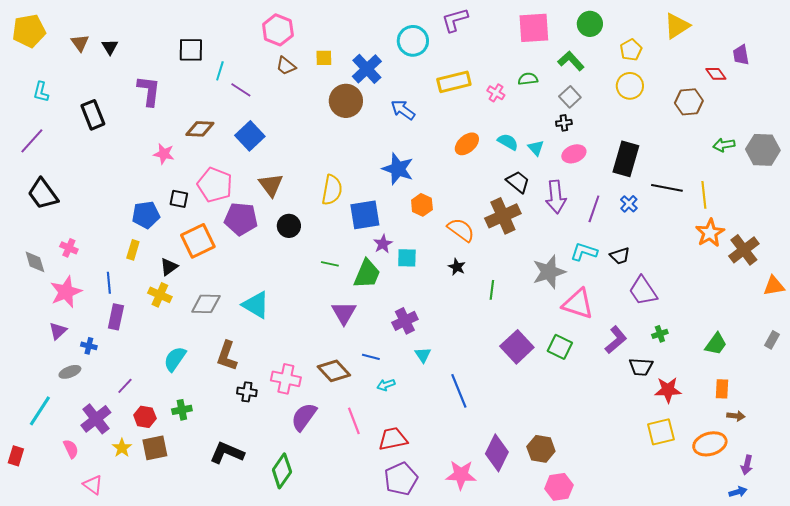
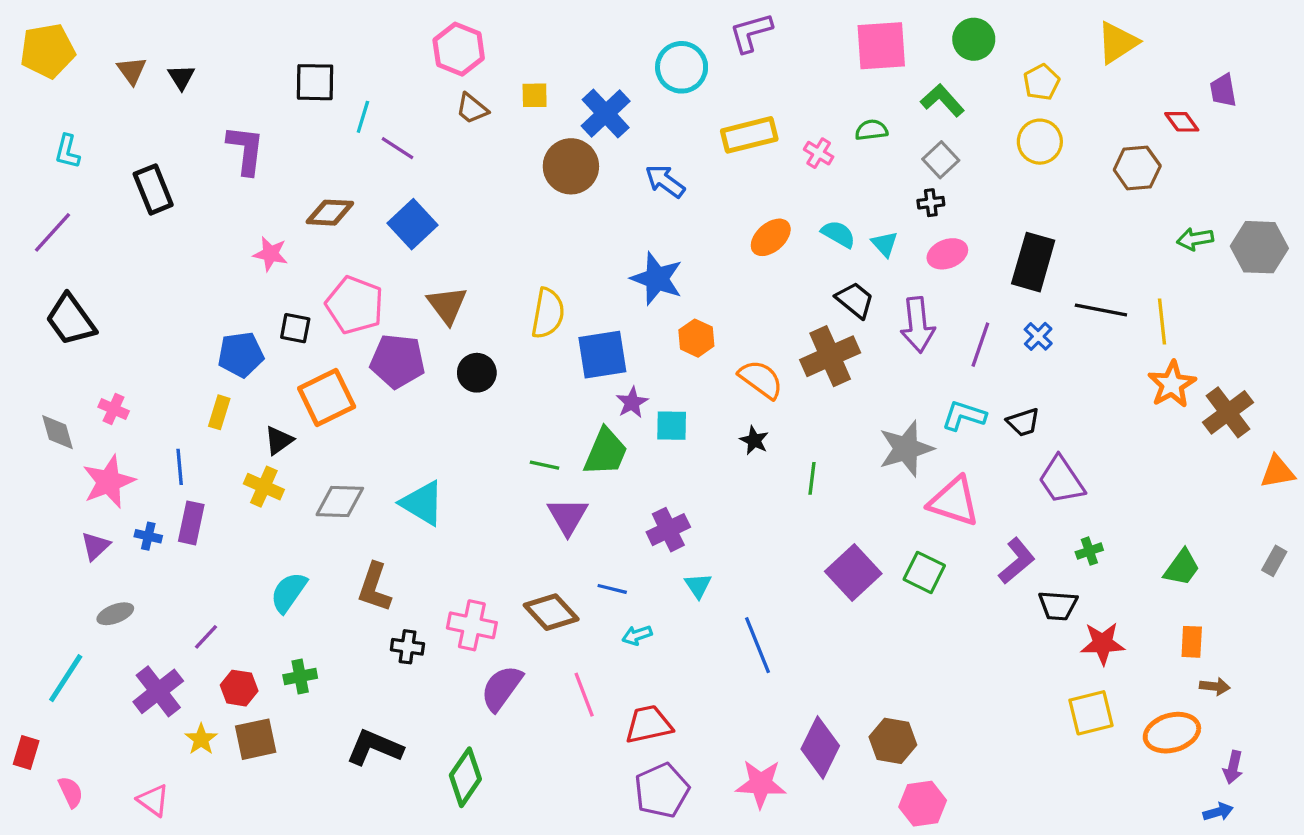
green line: (330, 264) -> (545, 465), moved
blue cross: (89, 346) -> (148, 536), moved
pink semicircle: (71, 449) -> (71, 792), moved

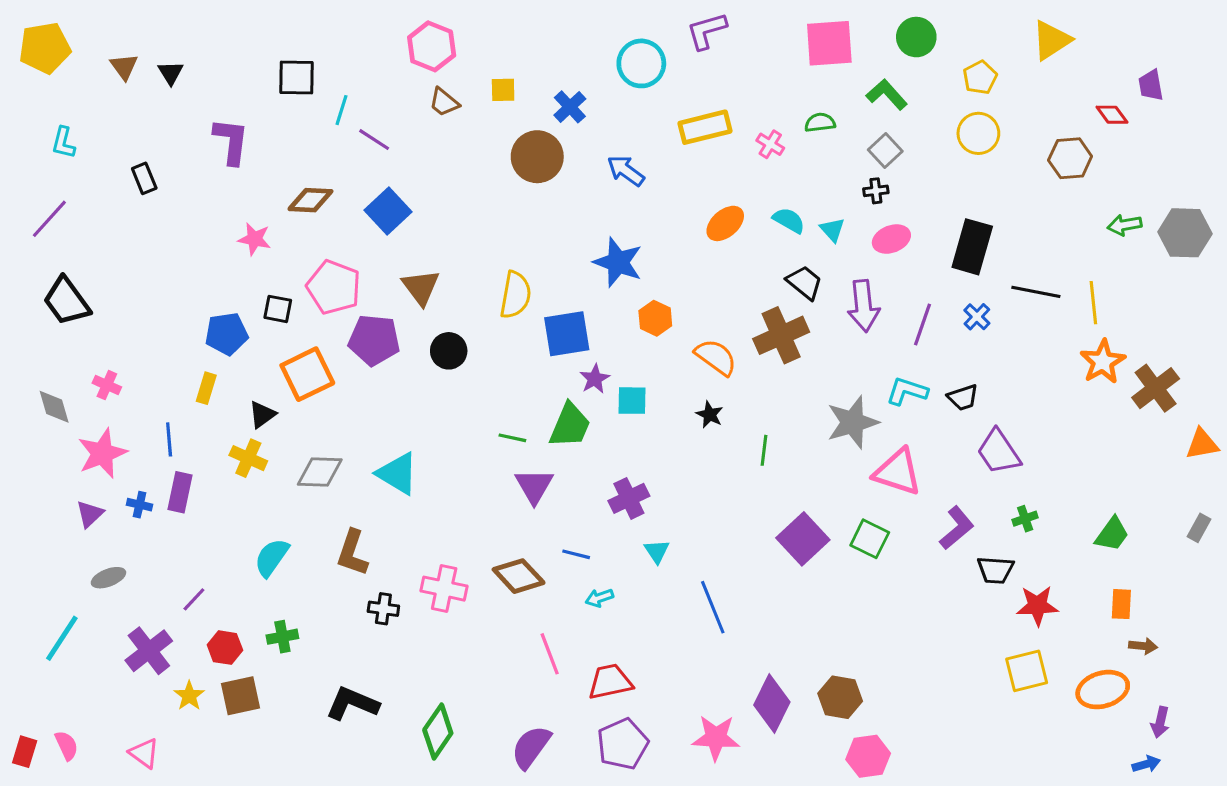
blue cross: (606, 114) -> (570, 107), size x0.7
black rectangle: (153, 189) -> (144, 178), size x0.7
purple semicircle: (502, 688) -> (531, 747), moved
red rectangle: (26, 752) -> (25, 752), moved

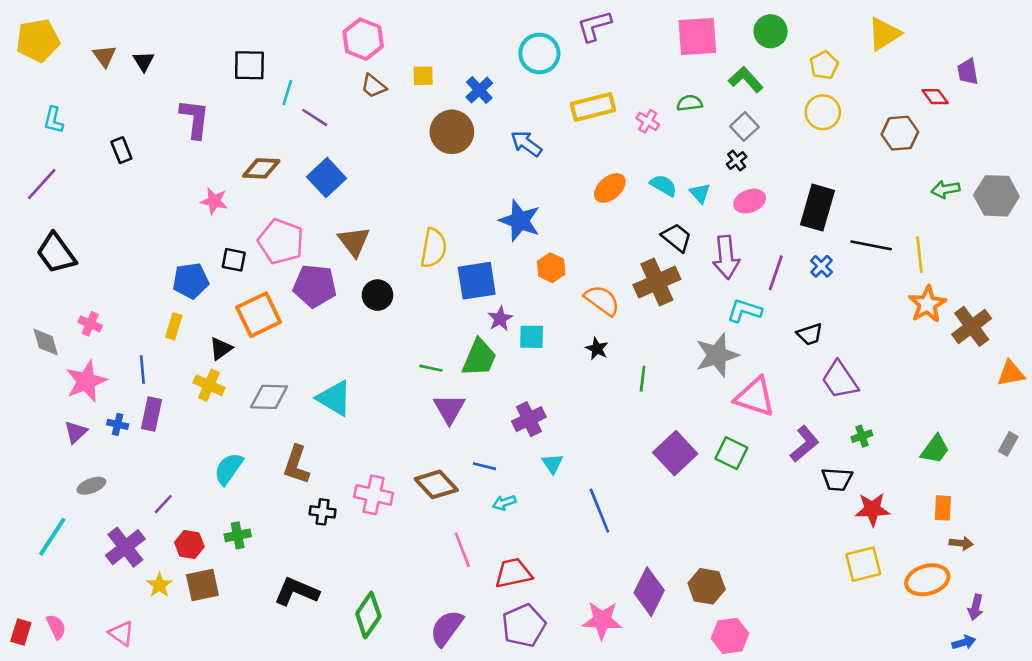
black cross: (876, 191) -> (737, 161), turned -30
cyan L-shape: (907, 391) -> (744, 311), moved

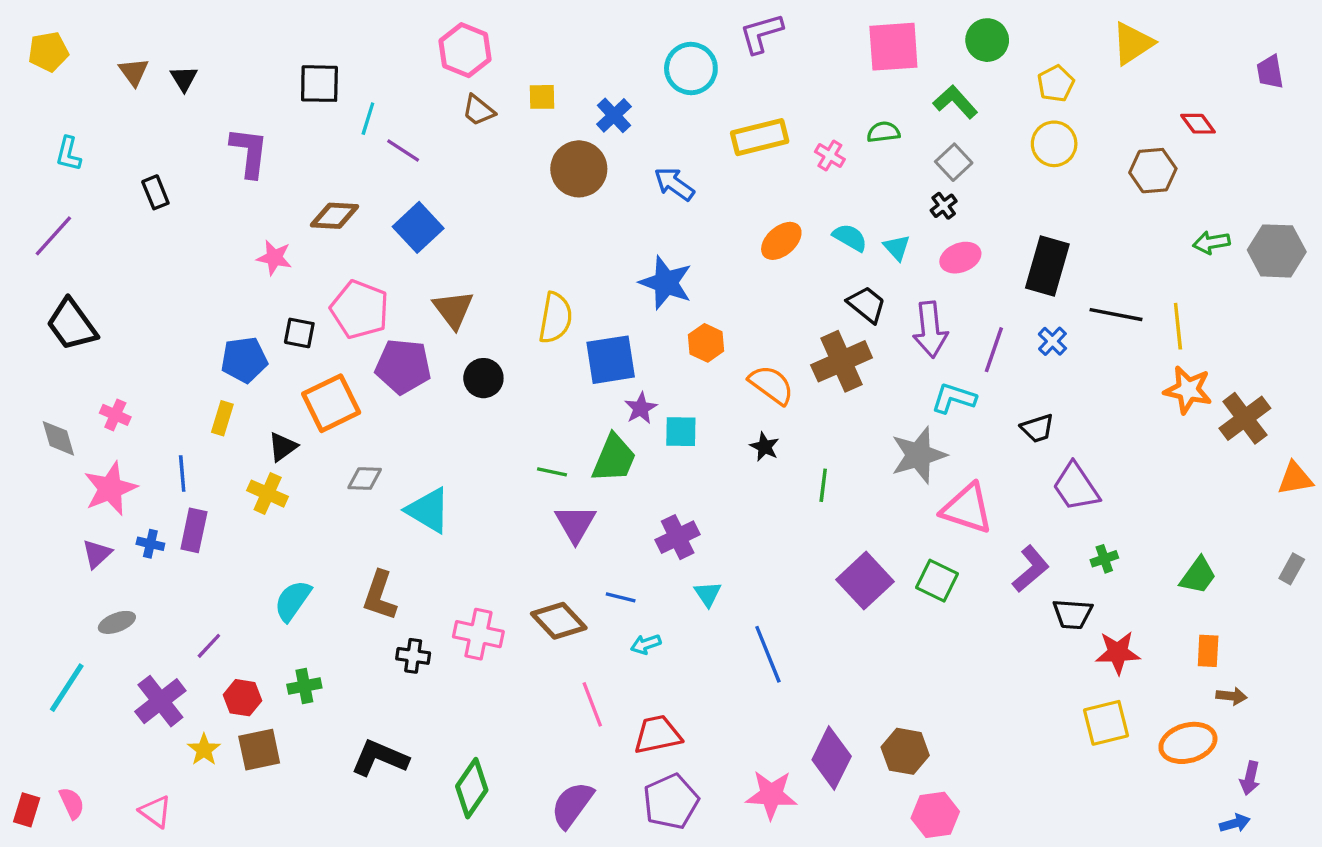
yellow pentagon: (38, 40) -> (48, 52), size x0.7
purple trapezoid: (968, 72) -> (1270, 72), moved
orange star: (927, 304) -> (1188, 390), turned -30
gray diamond: (269, 397) -> (365, 479), moved, size x0.7

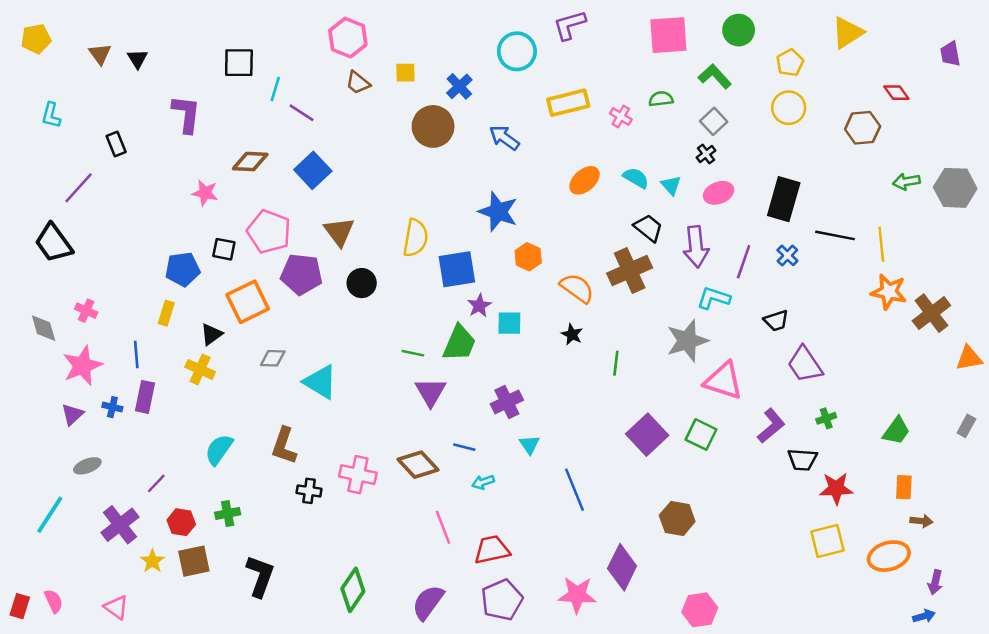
purple line: (53, 236) -> (79, 188), moved
brown hexagon: (905, 751) -> (677, 518), moved
black L-shape: (380, 758) -> (260, 576), moved, turned 87

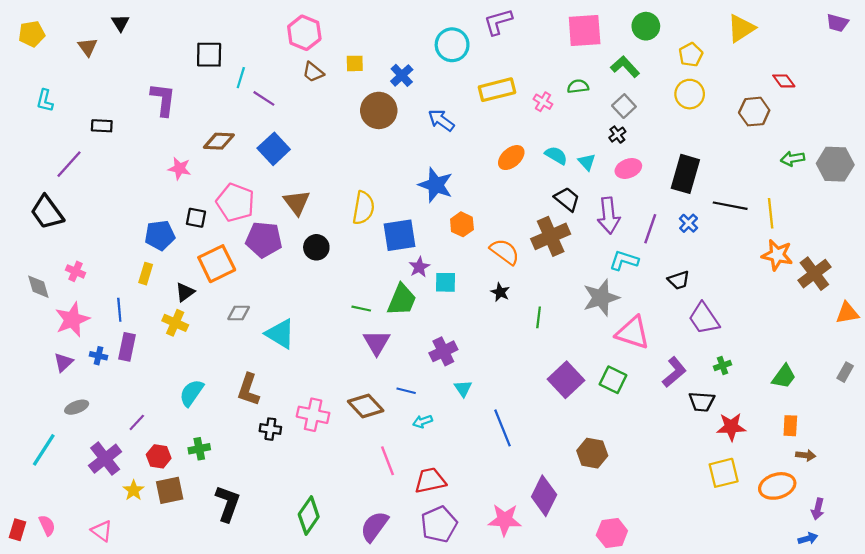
purple trapezoid: (950, 54) -> (837, 23), moved, turned -65
black triangle: (137, 59) -> (120, 23), moved
black rectangle: (116, 144) -> (102, 126), turned -65

